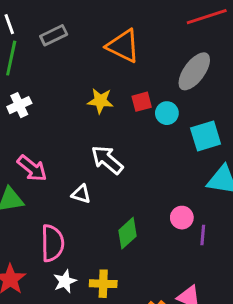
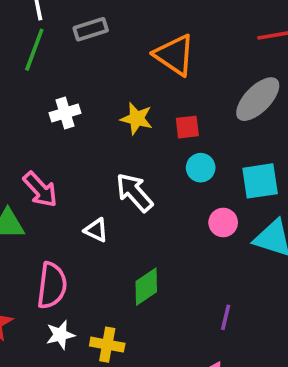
white cross: (19, 105) -> (65, 113), moved
cyan circle: (167, 113) -> (201, 168), moved
pink circle: (182, 218) -> (223, 222), moved
purple line: (203, 235) -> (226, 317), moved

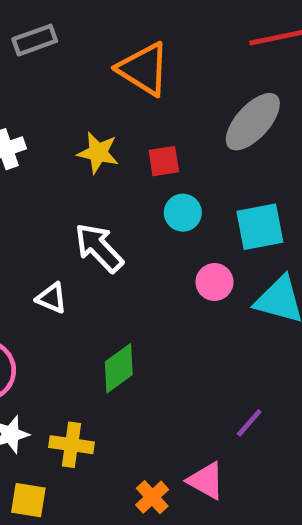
purple line: (226, 317) -> (249, 423), moved, turned 30

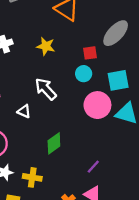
red square: (164, 161) -> (90, 53), moved
pink circle: (214, 282) -> (97, 105), size x1.6
purple line: (249, 423) -> (93, 167), moved

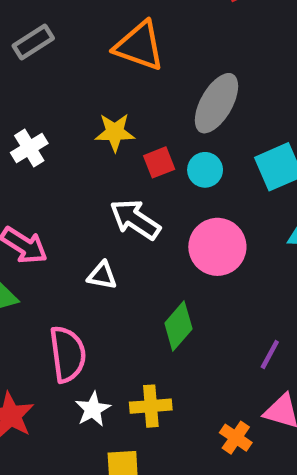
gray ellipse: (116, 33) -> (216, 103), moved
red square: (90, 53) -> (159, 162), moved
pink circle: (97, 105) -> (217, 247), moved

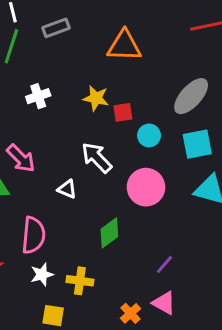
orange triangle: (139, 46) -> (124, 46), turned -30
gray ellipse: (216, 103) -> (191, 96), moved
red square: (159, 162) -> (123, 112), moved

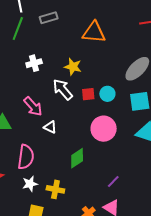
red square: (123, 112) -> (88, 94), moved
pink arrow: (21, 158) -> (33, 106), moved
white arrow: (97, 158) -> (63, 89), moved

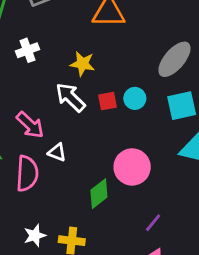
white cross: (34, 63) -> (28, 50), moved
pink circle: (104, 129) -> (132, 167), moved
pink semicircle: (26, 157) -> (27, 173), moved

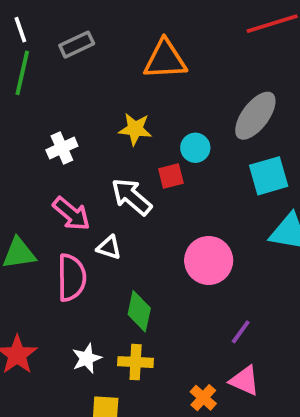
white cross: (28, 50) -> (62, 148), moved
white arrow: (70, 97) -> (131, 197), moved
cyan circle: (135, 98) -> (195, 148), moved
green diamond: (99, 194) -> (139, 311), moved, turned -36

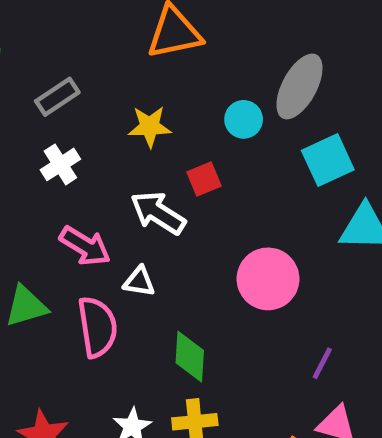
gray rectangle: (77, 45) -> (57, 97), moved
cyan circle: (195, 148) -> (244, 119), moved

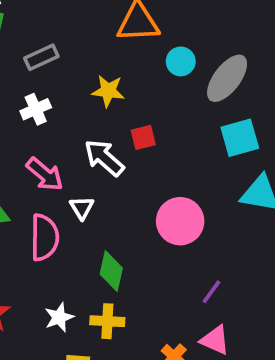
cyan circle: (244, 119) -> (181, 61), moved
white triangle: (139, 282) -> (82, 208), turned 40

